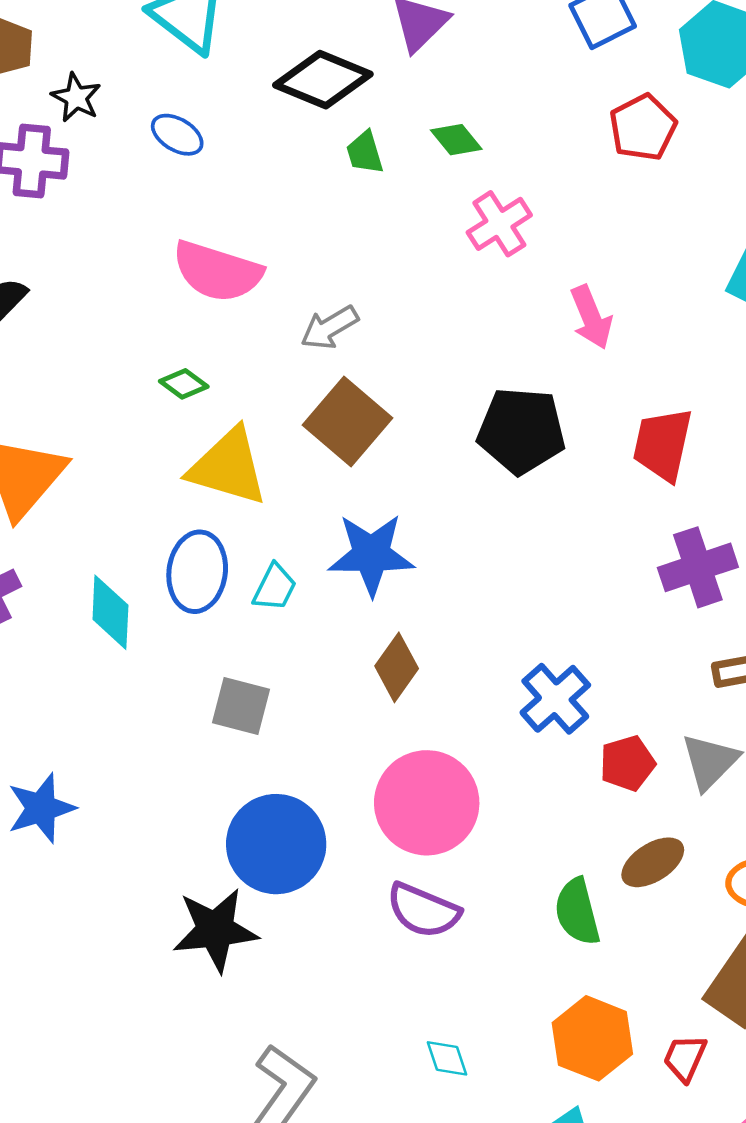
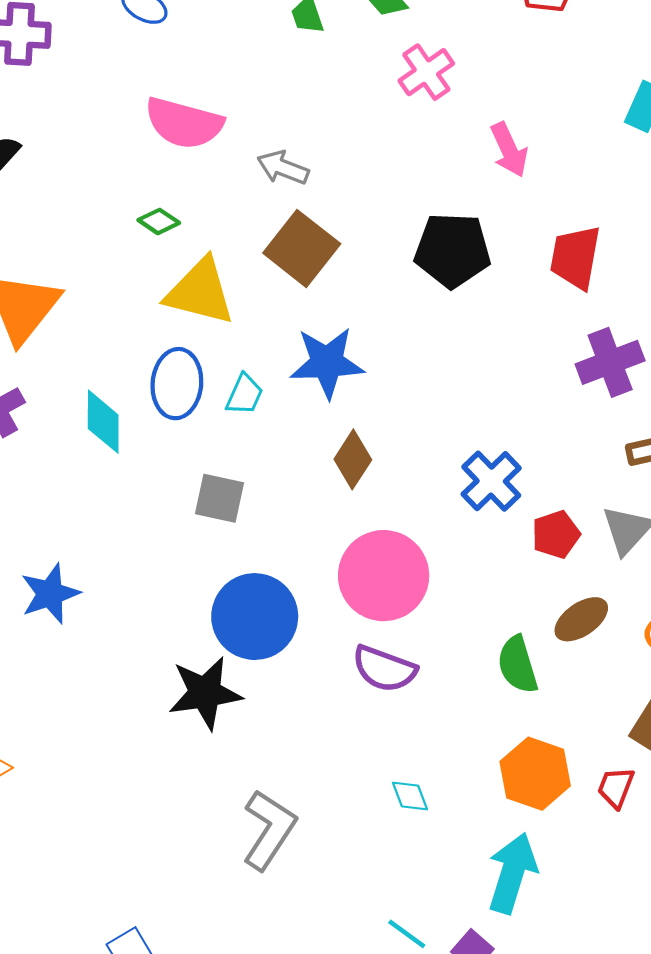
gray arrow: (329, 328) -> (283, 168), turned 54

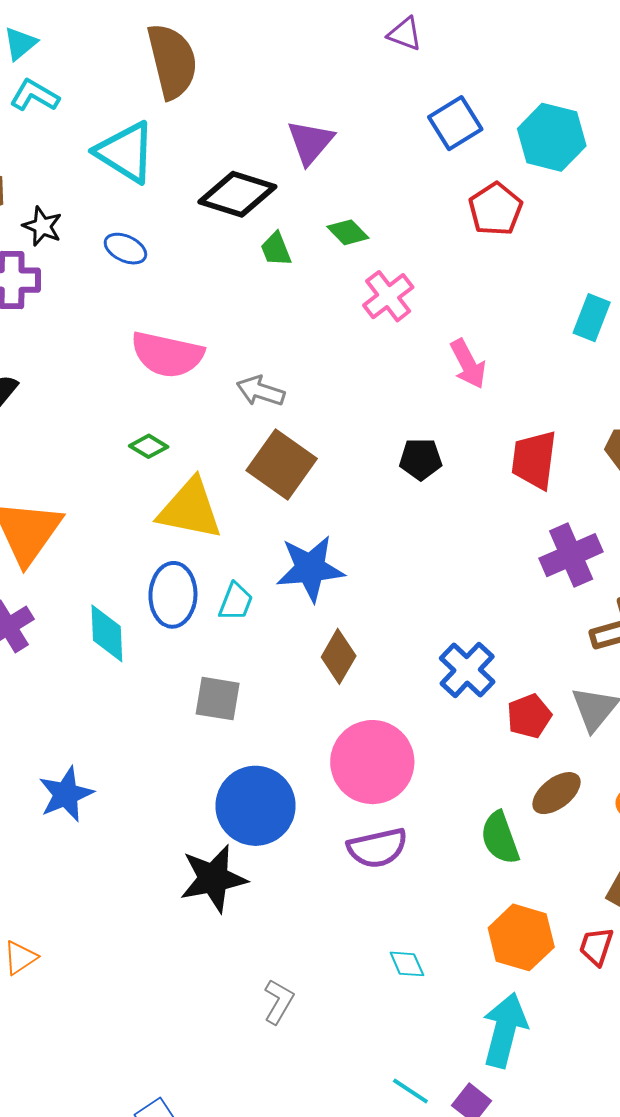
black pentagon: (453, 250) -> (421, 459), size x0.6
purple semicircle: (384, 669) -> (377, 848), turned -30
gray L-shape: (269, 830) -> (279, 1002), size x0.6

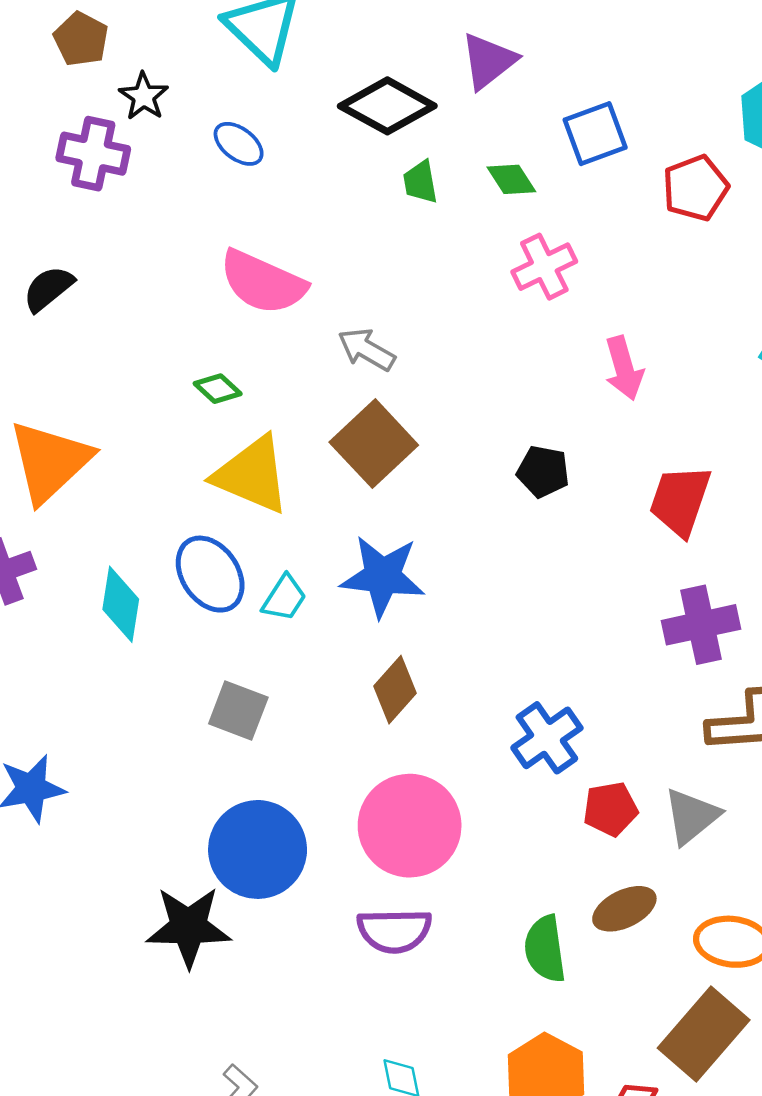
blue square: (455, 123) -> (595, 134), moved
blue ellipse: (173, 595) -> (210, 574), turned -48

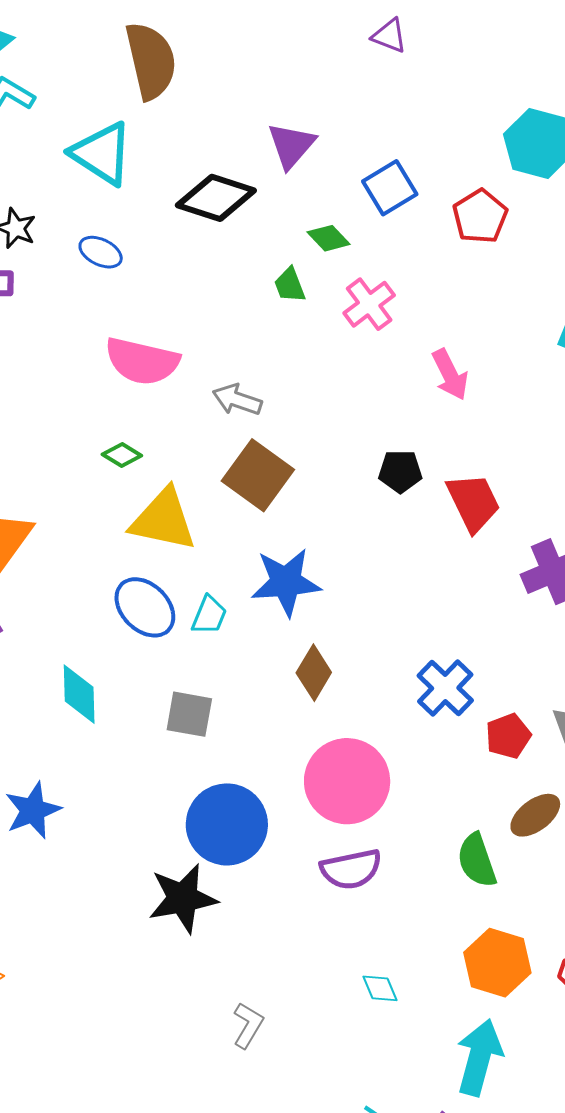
green trapezoid: (420, 182) -> (290, 285), moved
red trapezoid: (680, 500) -> (473, 502), moved, turned 146
cyan diamond: (121, 604) -> (79, 694), moved

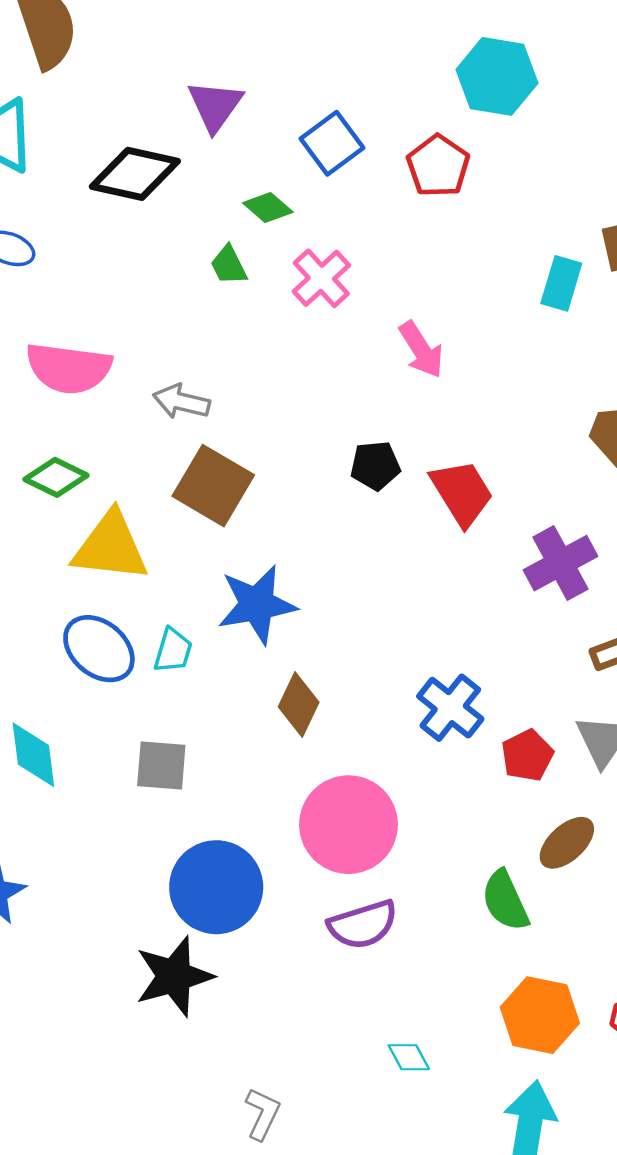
green diamond: (122, 455) -> (56, 477), size x1.4

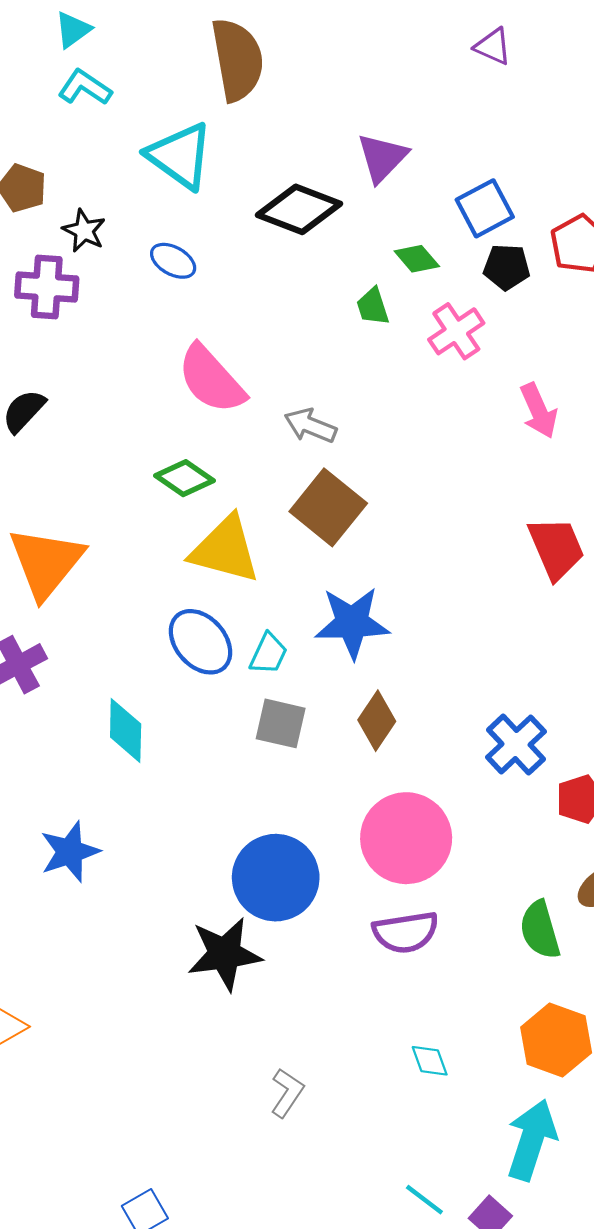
pink semicircle: (69, 368) -> (211, 379), turned 32
black pentagon: (375, 466) -> (507, 267), moved
gray square: (161, 766) -> (281, 723), moved

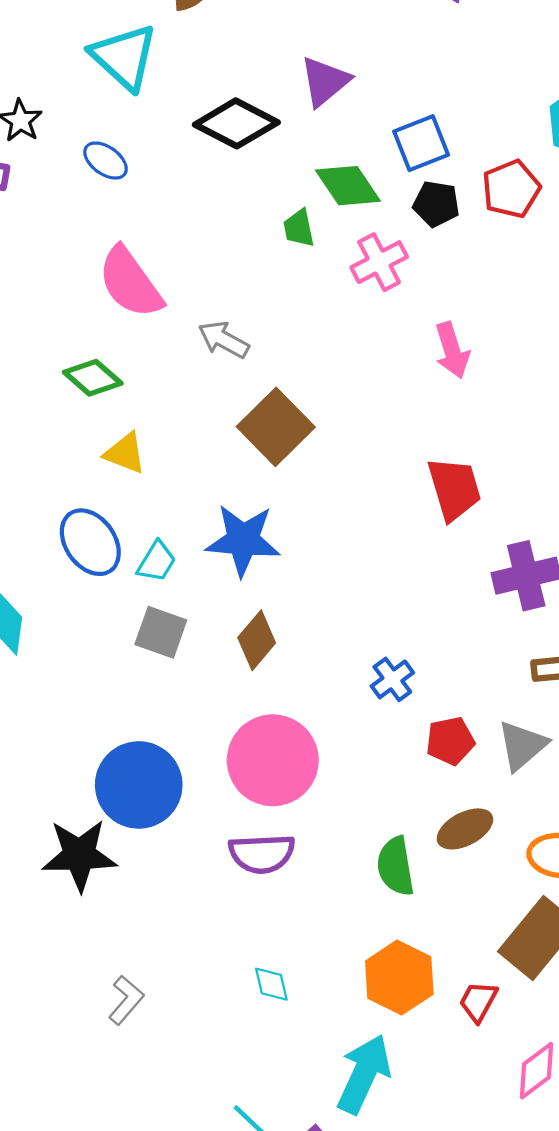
green diamond: (417, 259) -> (348, 186), size x1.5
brown square: (328, 507) -> (276, 427), moved
yellow triangle: (225, 550) -> (125, 453), size x0.6
blue cross: (516, 744) -> (392, 679), size x0.7

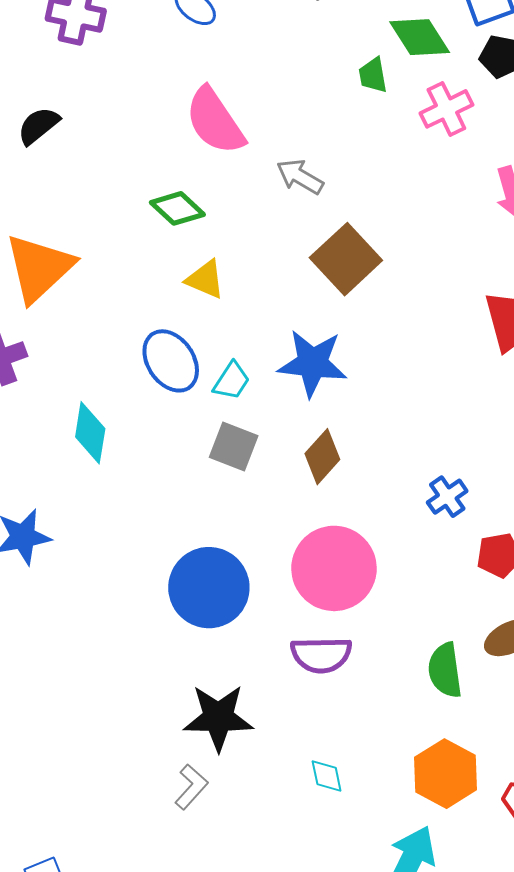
black star: (79, 855) -> (218, 718), moved

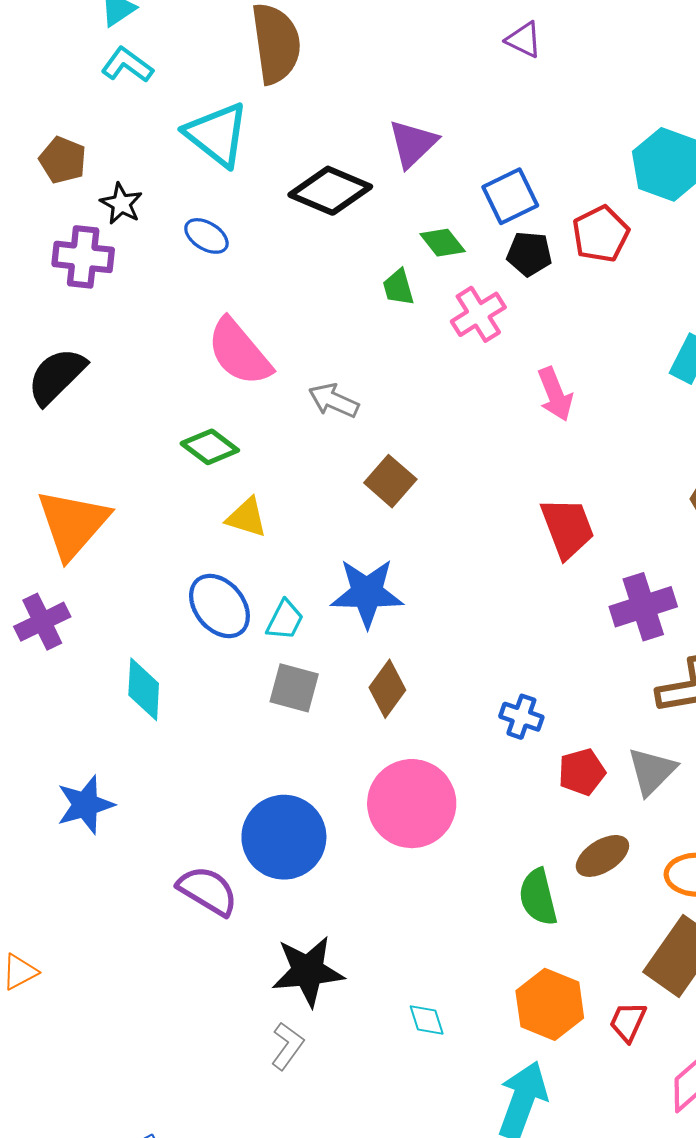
green diamond: (420, 37) -> (443, 243), size x0.7
black semicircle: (38, 126) -> (56, 376), size x1.4
brown square: (346, 259) -> (390, 481), size x0.7
blue cross: (447, 497) -> (521, 717), turned -30
purple semicircle: (321, 655) -> (208, 891), moved, turned -142

